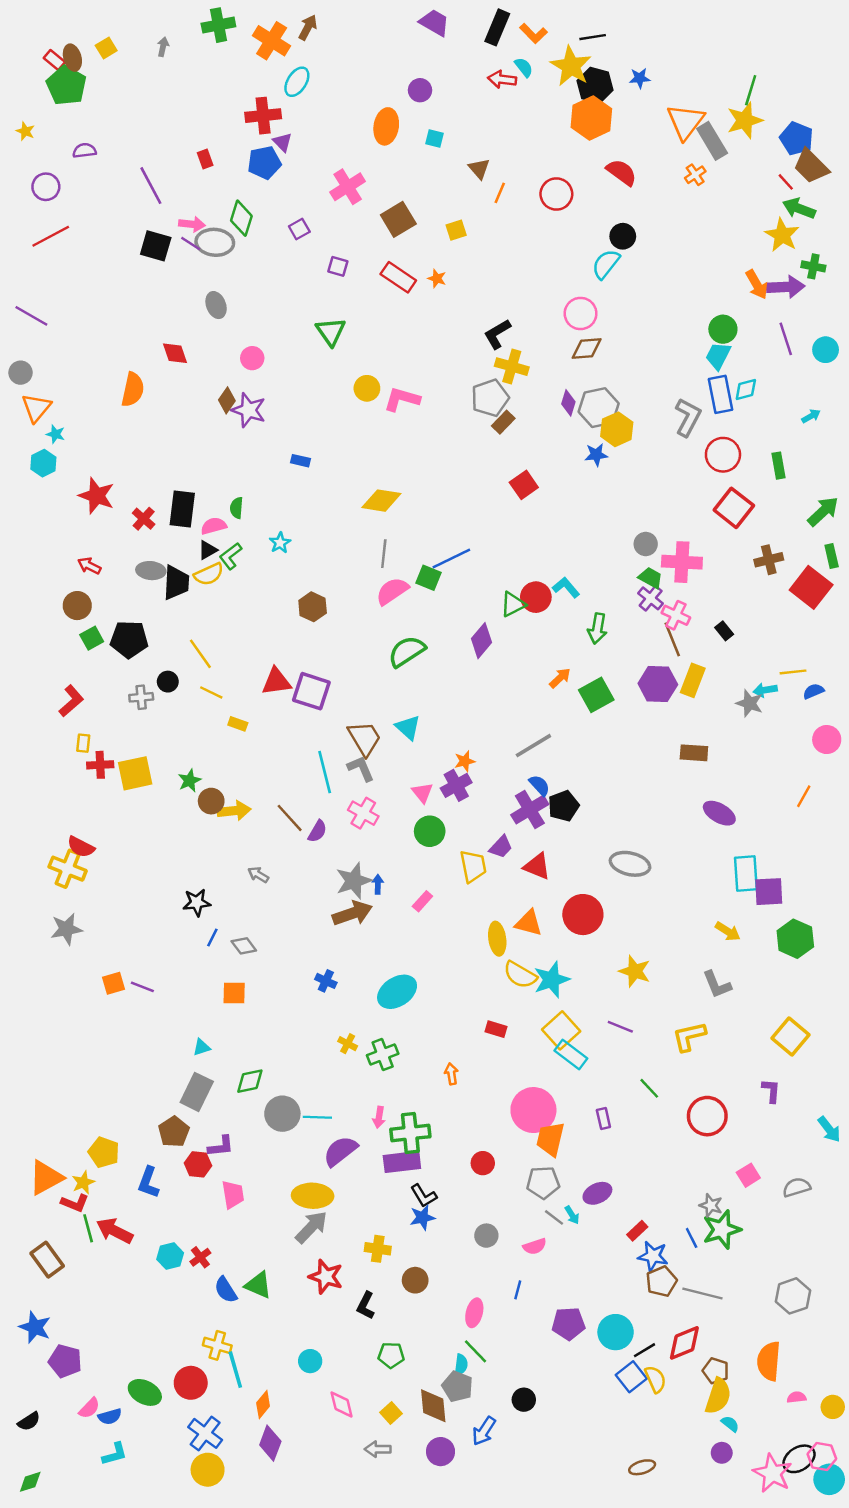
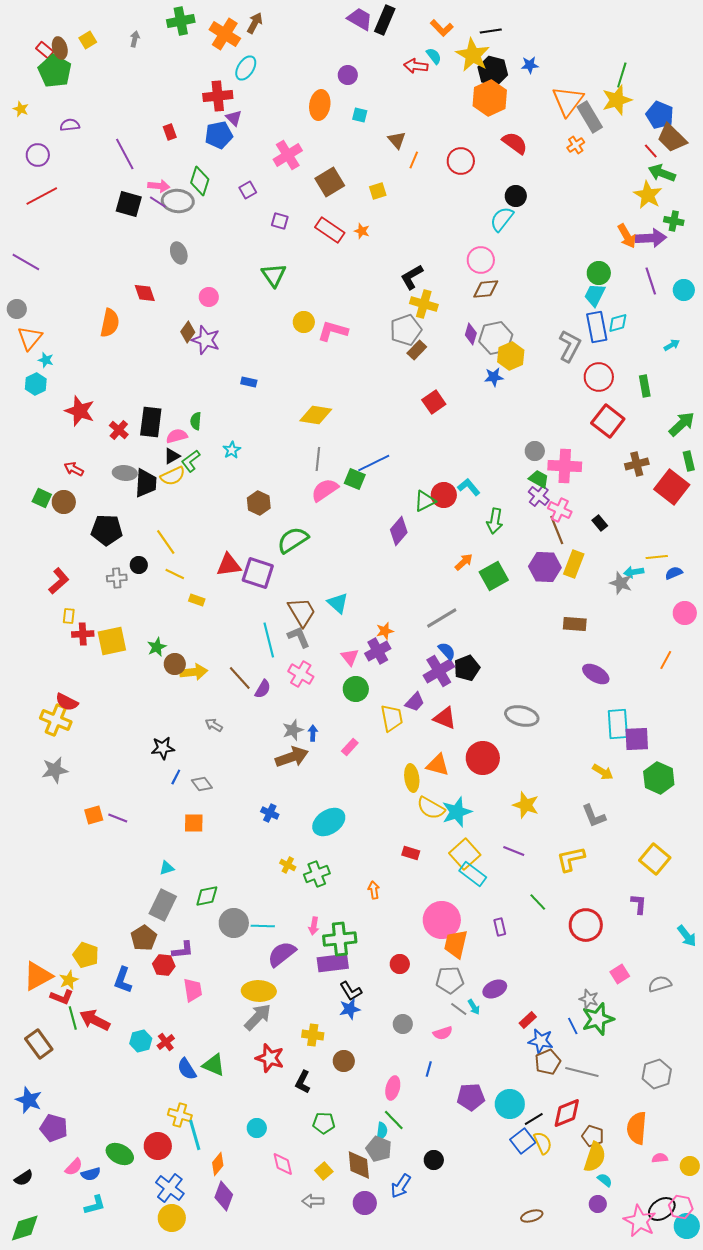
black rectangle: (497, 27) -> (385, 20), moved
green square: (92, 638) -> (42, 498), moved, turned -36
green semicircle: (407, 651) -> (293, 540), moved
gray star: (354, 881) -> (293, 730), size x0.7
green diamond: (30, 1482) -> (25, 1228), size x1.5

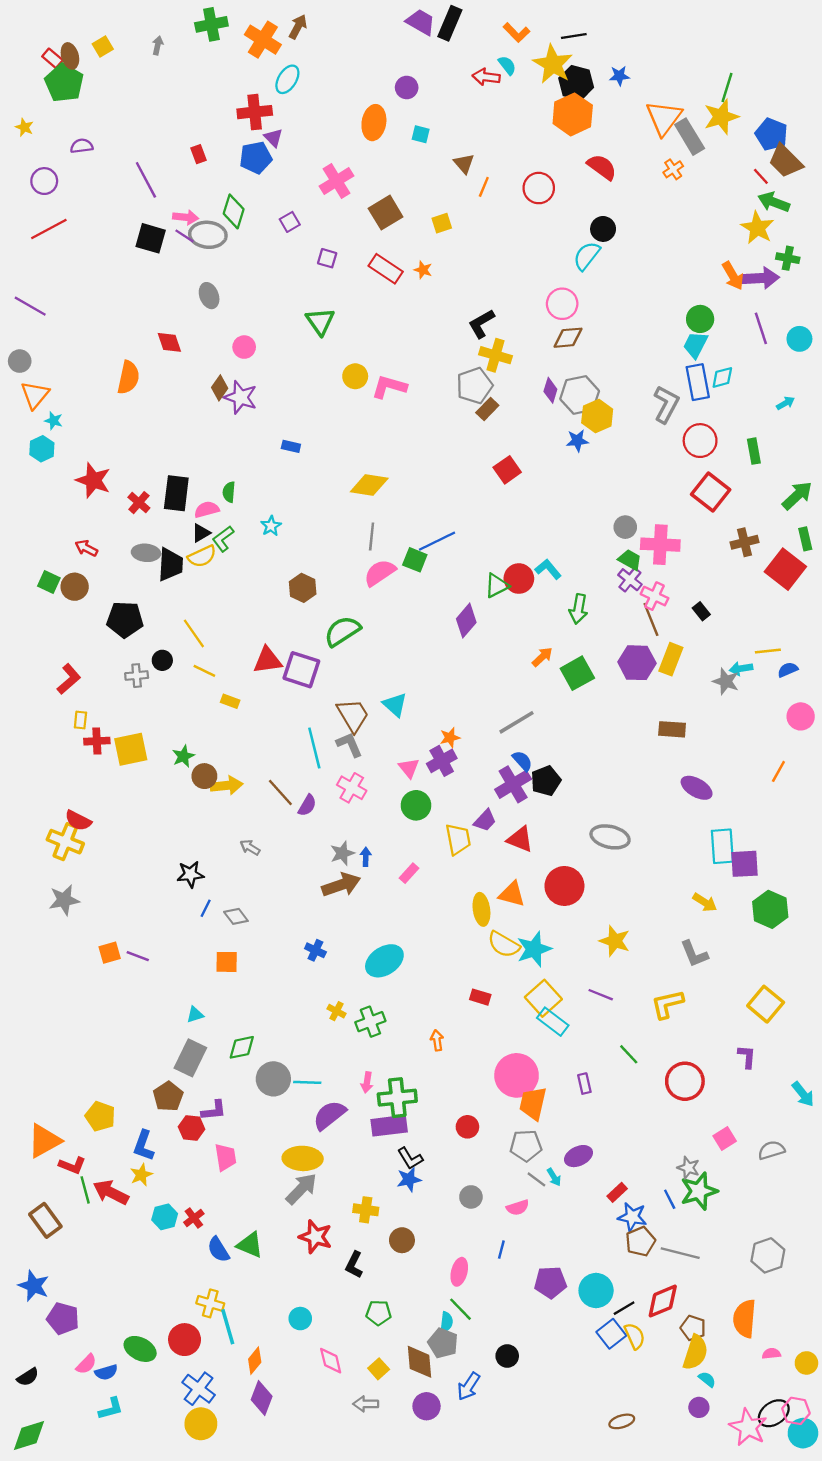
yellow star: (69, 980) -> (141, 1175), moved

